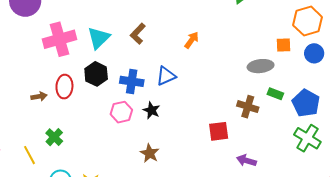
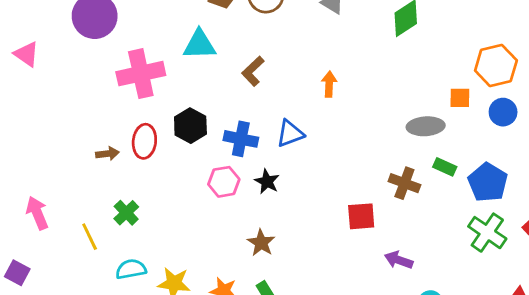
cyan triangle: (99, 38) -> (200, 45), moved, turned 40
orange arrow: (192, 40) -> (329, 84), turned -36

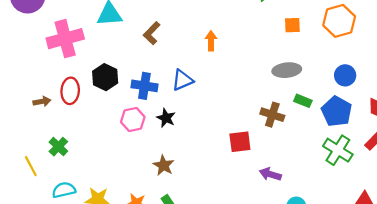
orange square: (460, 98) -> (292, 25), moved
blue circle: (503, 112) -> (345, 75), moved

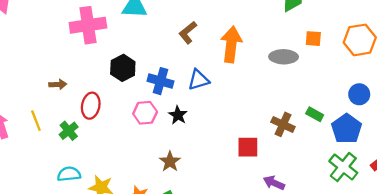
brown L-shape: (152, 33) -> (188, 32), moved
orange arrow: (211, 41) -> (231, 44), size x1.8
gray ellipse: (287, 70) -> (284, 57), moved
red ellipse: (70, 91) -> (91, 106), moved
yellow line: (31, 166) -> (36, 121), moved

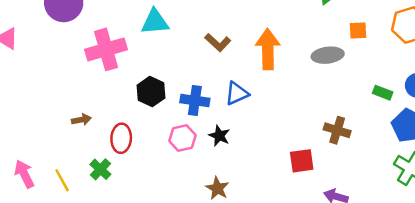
brown L-shape: (188, 32) -> (218, 43), turned -90
green rectangle: (315, 114) -> (383, 93), moved
yellow line: (36, 121) -> (62, 180), moved

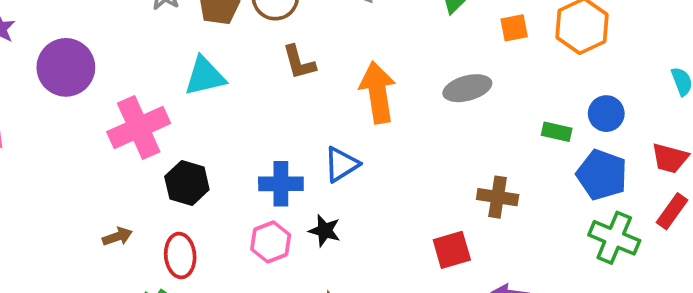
orange square: (358, 31) -> (514, 28), moved
brown L-shape: (218, 43) -> (299, 62), moved, turned 40
black hexagon: (151, 92) -> (187, 183), moved

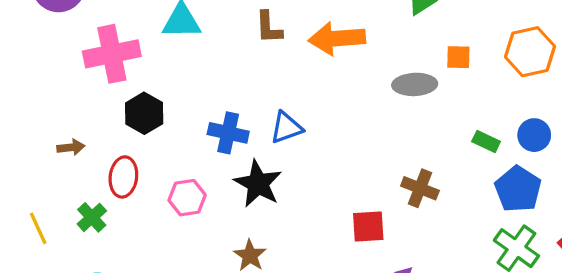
orange square: (514, 28) -> (458, 57), moved
orange arrow: (378, 92) -> (337, 38), moved, turned -98
black star: (325, 231) -> (258, 184), size x1.6
pink hexagon: (271, 242) -> (187, 198), moved

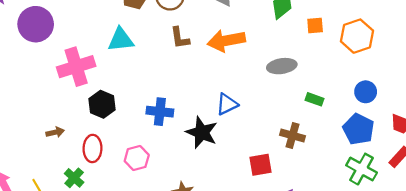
orange square: (458, 57) -> (315, 25), moved
blue triangle: (286, 128) -> (227, 104), moved
green rectangle: (486, 142) -> (314, 99), moved
black star: (258, 184) -> (202, 132), moved

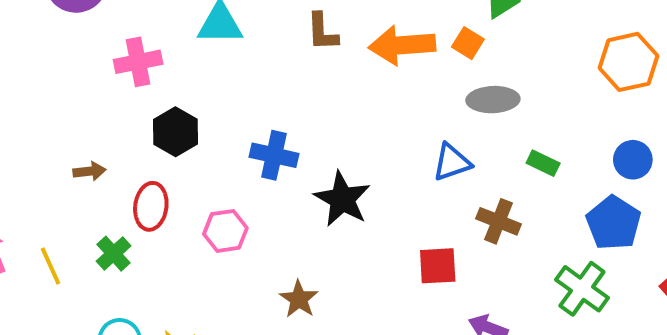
orange square: (315, 25) -> (468, 43), moved, turned 30
pink cross: (76, 67) -> (138, 62), size x0.7
blue triangle: (227, 104) -> (452, 162), moved
green cross: (362, 169) -> (582, 289), moved

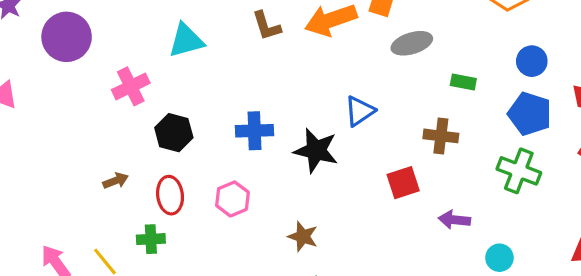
blue triangle: (452, 162) -> (360, 111), moved
green cross: (114, 254) -> (151, 239), turned -36

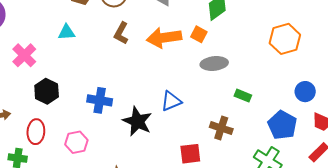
brown L-shape: (267, 26) -> (121, 33), turned 35
cyan triangle: (186, 40) -> (67, 32), size x0.7
blue circle: (532, 61) -> (305, 92), moved
pink cross: (131, 86) -> (24, 55), turned -30

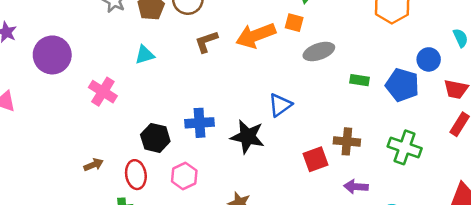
brown L-shape: (121, 33) -> (206, 42), turned 55
black hexagon: (47, 91) -> (155, 138), moved
blue pentagon: (282, 125) -> (402, 85), moved
brown cross: (221, 128) -> (347, 141), moved

